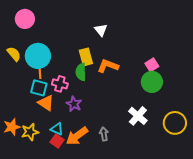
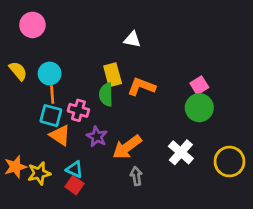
white triangle: (101, 30) -> (132, 39), turned -40
cyan circle: (38, 56) -> (50, 74), size x0.7
orange arrow: (77, 136) -> (127, 147), moved

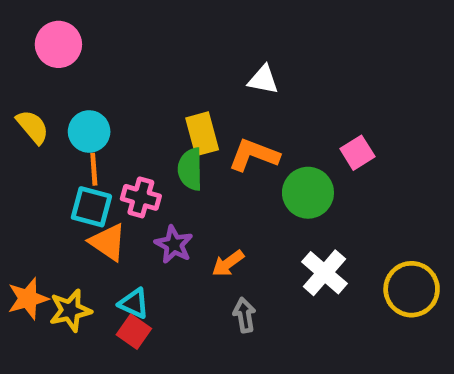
white triangle: (132, 39) -> (263, 80), moved
green circle: (199, 108) -> (308, 193), moved
orange arrow: (127, 147) -> (228, 263), size x0.6

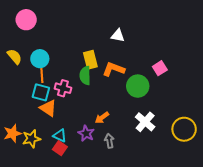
purple star: (174, 244) -> (86, 133), moved

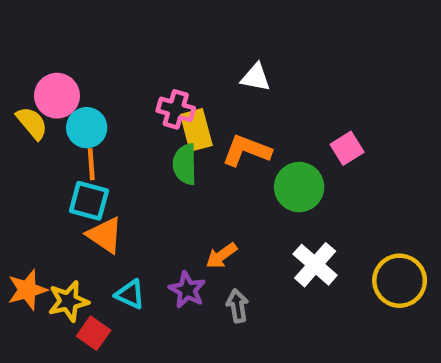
pink circle: (26, 20) -> (57, 96), moved
pink cross: (63, 88) -> (176, 109), moved
red square: (60, 148) -> (94, 333), moved

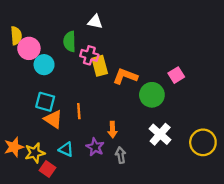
white triangle: (256, 77) -> (95, 22), moved
yellow semicircle: (32, 123) -> (16, 36), moved, turned 36
orange line: (91, 164) -> (79, 111), moved
green semicircle: (185, 164) -> (70, 41), moved
orange arrow: (221, 256) -> (112, 130), turned -56

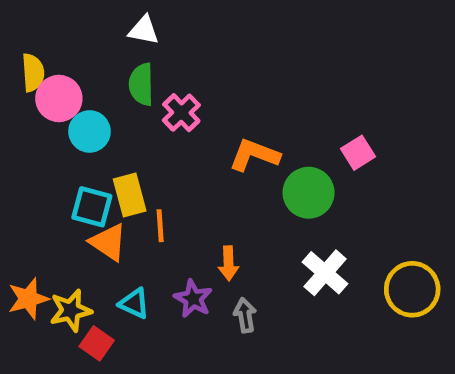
white triangle: (95, 22) -> (144, 30), moved
pink cross: (89, 55) -> (181, 113), turned 30
yellow rectangle: (100, 66) -> (130, 195), moved

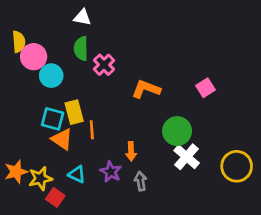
green circle: (309, 193) -> (177, 131), moved

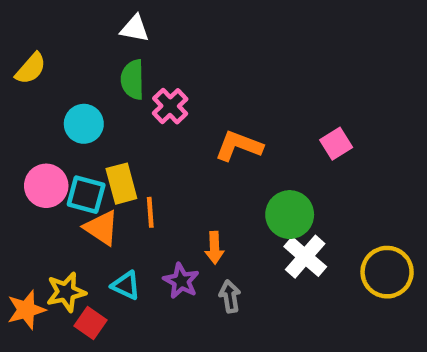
yellow semicircle: (19, 42) -> (31, 68), turned 45
pink circle: (34, 57) -> (46, 186), moved
orange star: (16, 172) -> (26, 310), moved

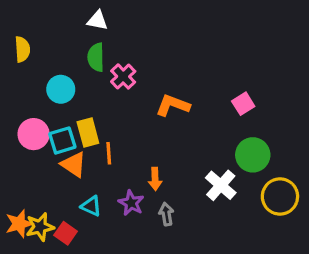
yellow semicircle: (31, 68) -> (22, 49), turned -45
cyan square: (86, 195) -> (62, 140), turned -32
green circle: (290, 215) -> (253, 155), moved
yellow star: (66, 292) -> (40, 227), moved

